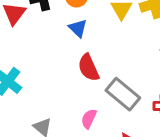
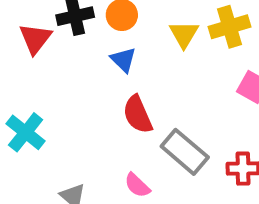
pink semicircle: (89, 119) -> (137, 185), turned -72

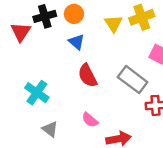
cyan cross: (26, 132) -> (37, 93), moved
gray rectangle: (185, 152) -> (133, 80), moved

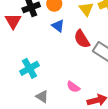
red semicircle: (87, 76) -> (82, 39), moved
cyan cross: (37, 93) -> (29, 68), turned 30

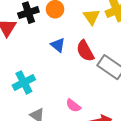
blue triangle: (58, 26) -> (58, 45), moved

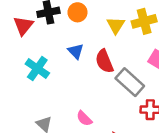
cyan cross: (24, 82) -> (37, 69), moved, turned -35

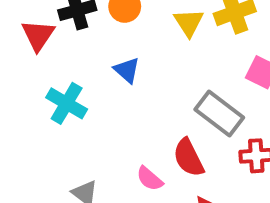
red semicircle: (104, 61) -> (188, 158), moved

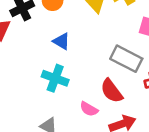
cyan cross: (67, 103) -> (55, 78), moved

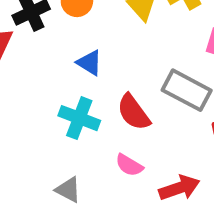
red semicircle: (112, 91) -> (133, 112), moved

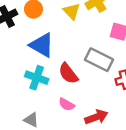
blue triangle: (89, 63) -> (42, 45), size x1.6

